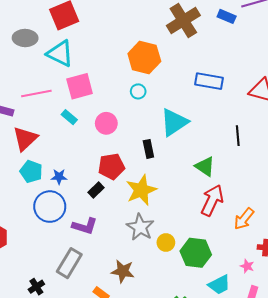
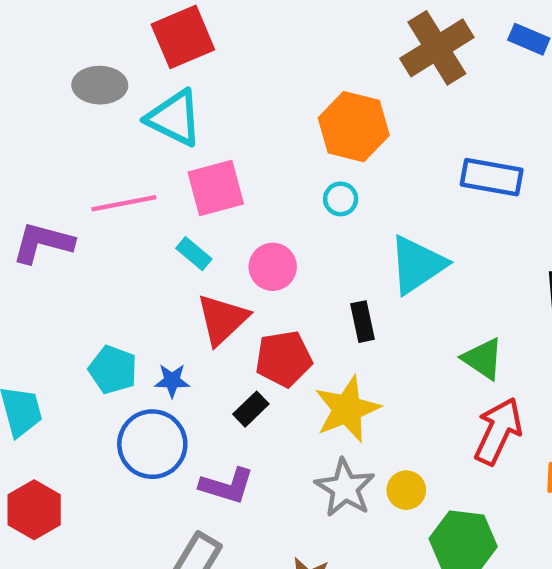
red triangle: (25, 139) -> (222, 319), moved
yellow circle: (166, 243) -> (406, 490), moved

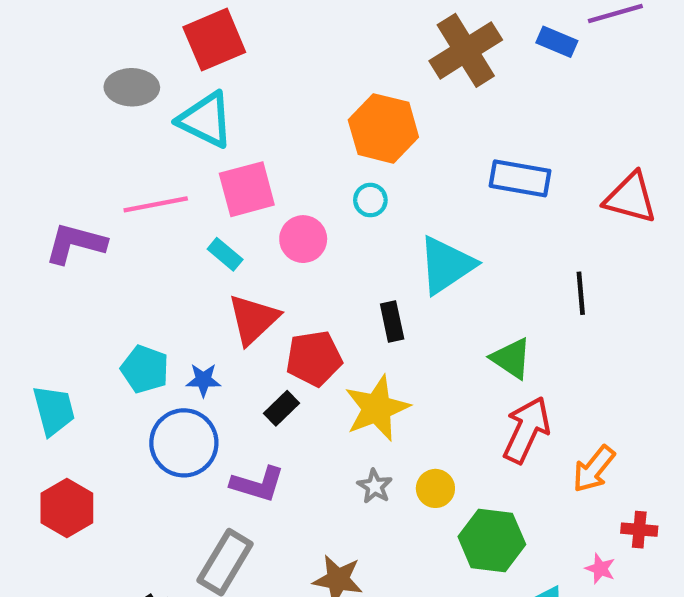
pink circle: (273, 267) -> (303, 239), moved
gray star: (345, 488) -> (375, 486), size x0.6

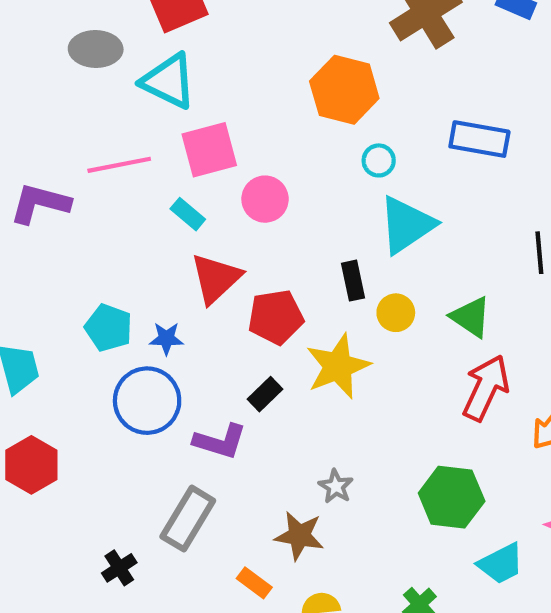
cyan circle: (370, 200) -> (379, 160), moved
black rectangle: (281, 408) -> (265, 394), moved
gray star: (375, 486) -> (336, 486), moved
yellow circle: (435, 488) -> (396, 313), moved

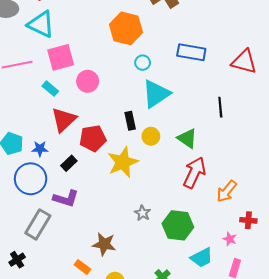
black rectangle: (265, 394) -> (69, 163), moved
gray star: (336, 486) -> (143, 213), moved
gray rectangle: (188, 519) -> (38, 224), moved

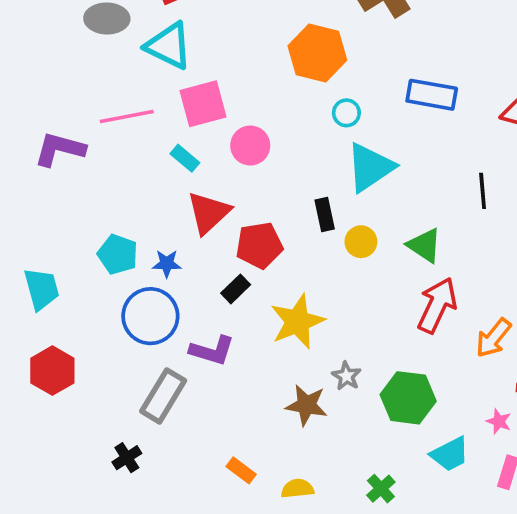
yellow star: (123, 162) -> (297, 322), moved
black rectangle: (69, 163) -> (236, 289), moved
brown star: (104, 244) -> (306, 405), moved

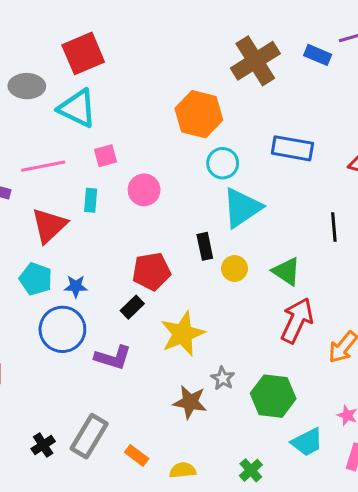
pink square: (203, 104) -> (105, 156), size x0.6
cyan circle: (346, 113) -> (223, 163), size x1.4
cyan rectangle: (185, 158) -> (91, 200), turned 55
red triangle: (208, 213) -> (49, 225), moved
gray rectangle: (163, 396) -> (89, 436), moved

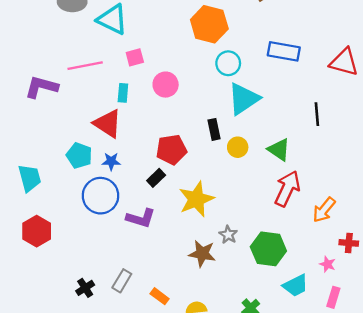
red triangle: (49, 225) -> (108, 124), moved, turned -44
gray rectangle: (89, 436) -> (122, 281), size x0.7

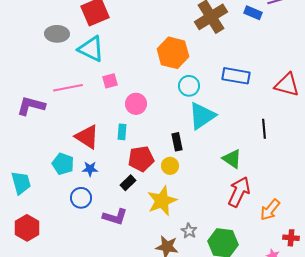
cyan rectangle: (123, 93) -> (122, 132), moved
yellow circle: (238, 147) -> (170, 166), moved
blue circle: (101, 196) -> (81, 198), size x0.7

